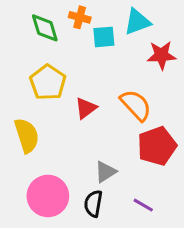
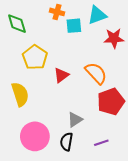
green diamond: (45, 28) -> (17, 24), moved
purple line: (143, 205) -> (101, 143), turned -48

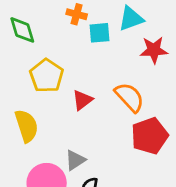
gray triangle: (75, 120) -> (75, 160), moved

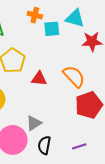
cyan triangle: (131, 19) -> (75, 18), turned 36
red triangle: (82, 100) -> (39, 79), turned 42

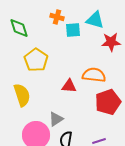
orange semicircle: (74, 76) -> (94, 75), turned -40
red triangle: (39, 79) -> (69, 86), moved

